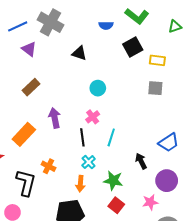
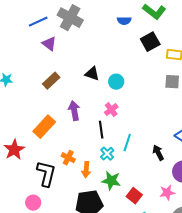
black triangle: (79, 53) -> (92, 74), moved
cyan line: (111, 137) -> (127, 143), moved
green star: (113, 181) -> (111, 181), moved
orange arrow: (80, 184) -> (86, 170), moved

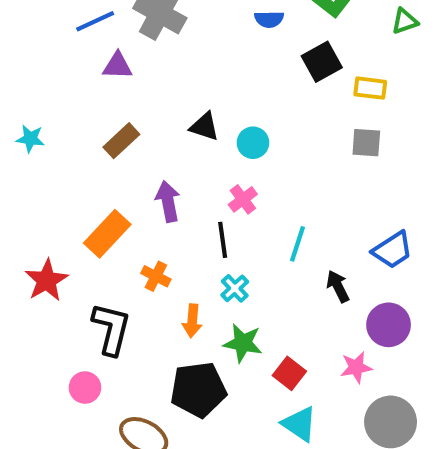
purple triangle: (49, 44) -> (117, 66), turned -35
cyan line: (127, 143) -> (297, 244), moved
orange cross: (68, 158) -> (156, 276), moved

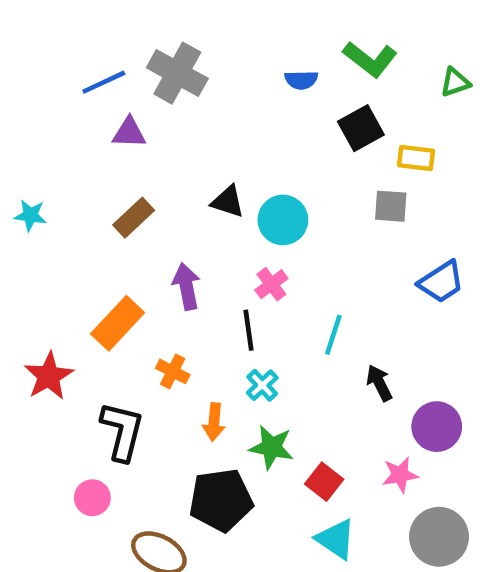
cyan circle: (253, 143) -> (283, 220), size x1.4
gray square: (366, 143) -> (391, 206), moved
blue trapezoid: (393, 250) -> (441, 282), moved

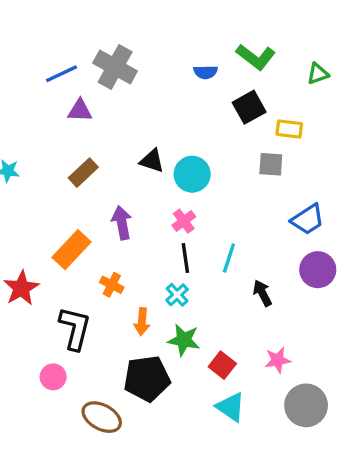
black line: (248, 330) -> (185, 258), moved
purple circle: (437, 427) -> (318, 270), moved

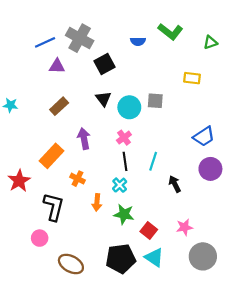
black square: (249, 107) -> (104, 64), moved
black triangle: (152, 161) -> (103, 99), turned 35
gray square: (271, 164) -> (155, 101), moved
black pentagon: (147, 379) -> (121, 259), moved

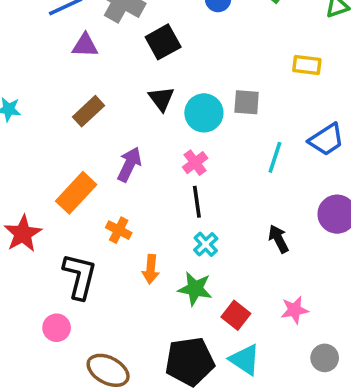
blue trapezoid: (204, 136) -> (326, 140), moved
purple arrow: (84, 139) -> (129, 164), turned 36
cyan line: (153, 161) -> (275, 157), moved
cyan cross: (120, 185) -> (206, 244), moved
gray circle: (203, 256) -> (325, 358), size x0.6

